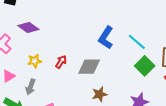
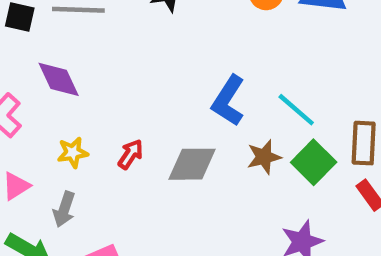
purple diamond: (28, 28) -> (59, 79), turned 30
brown star: (100, 94) -> (264, 157), moved

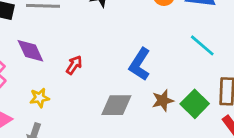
cyan line: (296, 110) -> (202, 45), moved
red arrow: (131, 154) -> (74, 65), moved

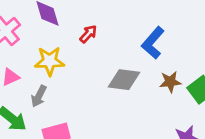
yellow star: (40, 98) -> (50, 61), size x1.5

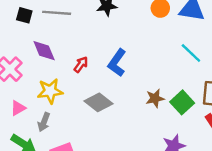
blue L-shape: (153, 43) -> (117, 63), moved
gray diamond: (124, 80) -> (99, 102), moved, turned 36

